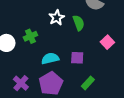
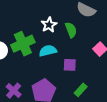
green cross: (30, 36) -> (23, 44), size x1.6
cyan semicircle: (50, 58) -> (48, 51), moved

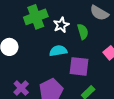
green cross: (23, 44) -> (36, 17), moved
purple square: (70, 65) -> (79, 66), size x1.5

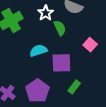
white star: (61, 25) -> (46, 13), moved

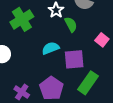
green rectangle: (74, 87) -> (88, 83), size x1.6

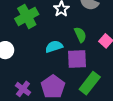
green semicircle: (71, 24) -> (80, 35), moved

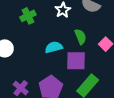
green cross: (27, 16) -> (28, 16), size x0.7

